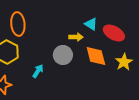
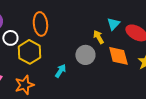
cyan triangle: (91, 24) -> (113, 24), turned 40
yellow arrow: (76, 37) -> (98, 37), turned -120

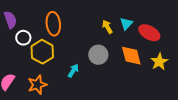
yellow arrow: (98, 37) -> (107, 27), moved

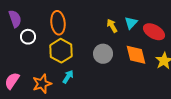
yellow hexagon: (42, 52) -> (61, 51), moved
cyan arrow: (73, 71) -> (68, 77), moved

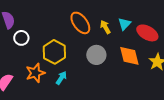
orange ellipse: (58, 23) -> (80, 23), moved, turned -30
orange star: (42, 84) -> (35, 73), moved

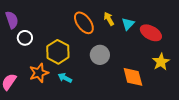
yellow arrow: (105, 27) -> (109, 19), moved
orange diamond: (129, 56) -> (133, 77), moved
cyan arrow: (61, 78) -> (65, 78), turned -96

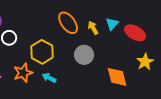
yellow arrow: (109, 19) -> (93, 28), moved

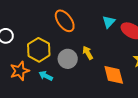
yellow arrow: (93, 28) -> (88, 53), moved
gray circle: (84, 55) -> (68, 59), moved

